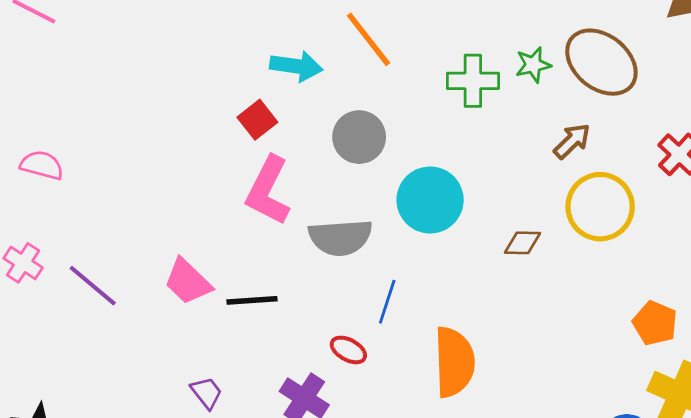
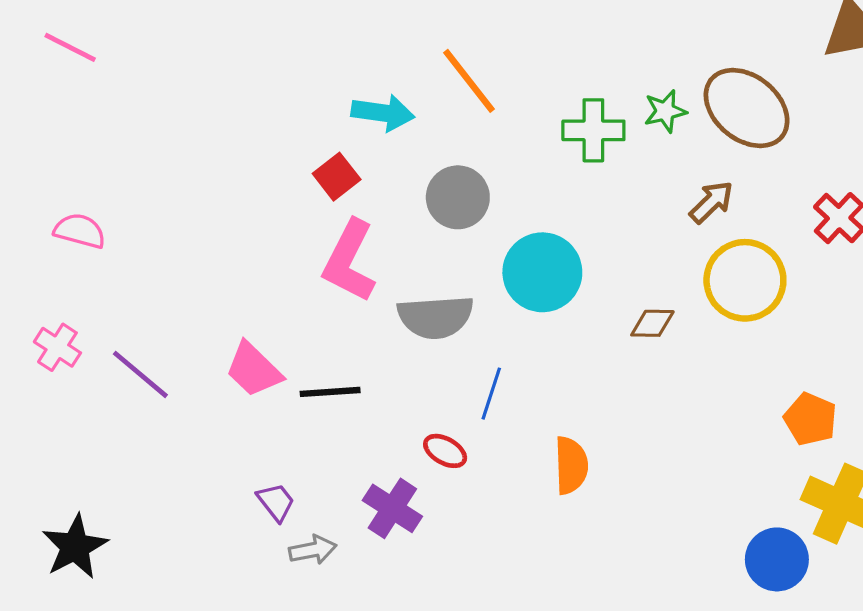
orange semicircle: (454, 362) -> (571, 465), size x0.7

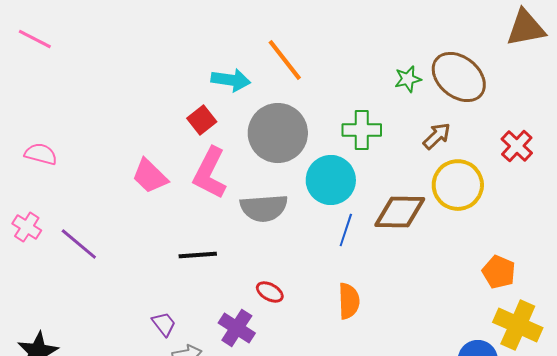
green cross: (593, 130) -> (362, 130), moved
gray circle: (458, 197) -> (278, 133), size x1.5
brown diamond: (652, 323) -> (400, 212), size x1.8
pink trapezoid: (254, 370) -> (150, 176), moved
blue line: (491, 394) -> (346, 230), moved

